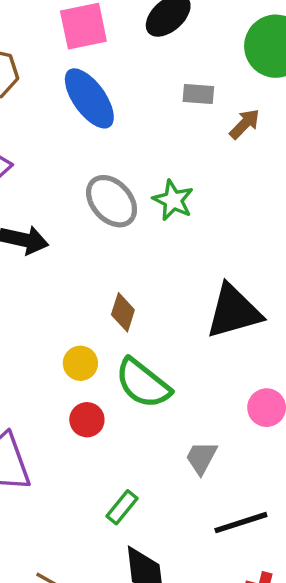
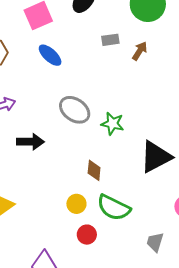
blue ellipse: (89, 98) -> (50, 55), size x0.7
green star: (173, 200) -> (112, 124), moved

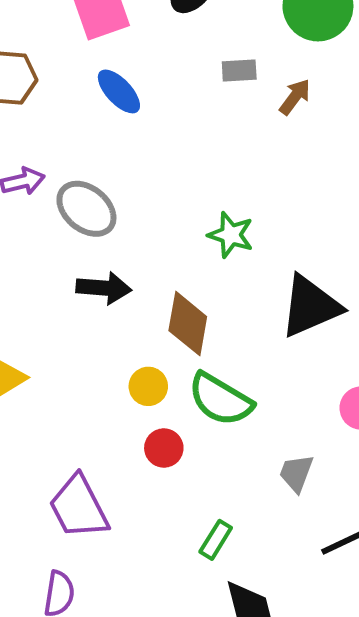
gray ellipse: (75, 110) -> (86, 209), moved
black arrow: (30, 142) -> (104, 288), moved
brown diamond: (94, 170) -> (188, 324), size x1.5

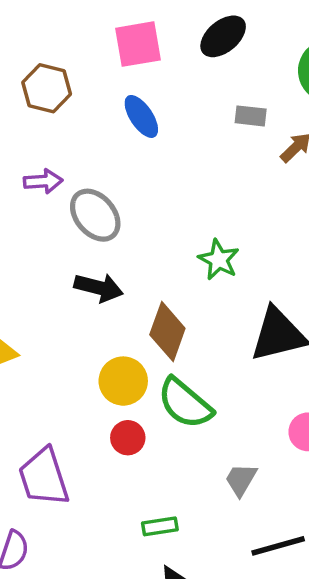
yellow circle: (148, 386) -> (123, 381), size x1.4
green rectangle: (216, 540) -> (160, 526), turned 40

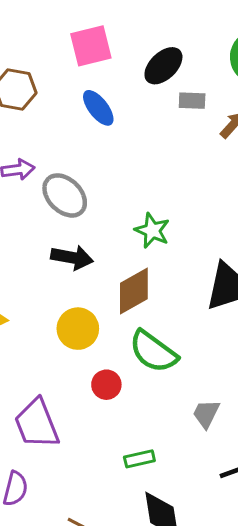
black ellipse: (223, 36) -> (163, 66), moved
green star: (219, 260) -> (152, 231), moved
brown diamond: (167, 332) -> (134, 291), turned 45
yellow circle: (123, 381) -> (78, 329), moved

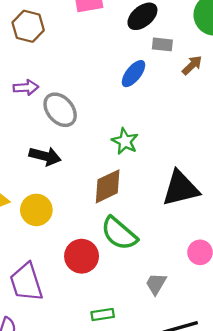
blue ellipse: (98, 108) -> (134, 74), moved, turned 72
black arrow: (72, 257) -> (45, 156), moved
yellow circle: (78, 329) -> (36, 210), moved
red circle: (106, 385) -> (82, 256), size x1.5

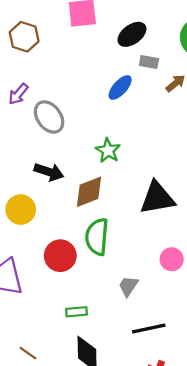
purple arrow: (26, 87) -> (18, 94), turned 130
black arrow: (45, 156) -> (49, 172), moved
green semicircle: (119, 234) -> (97, 237), turned 51

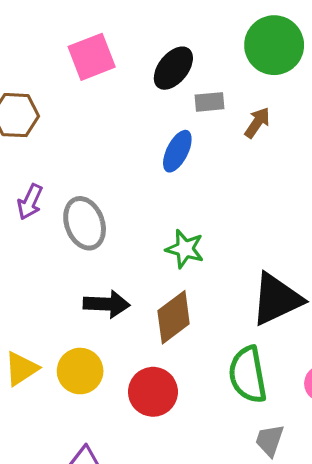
gray ellipse: (49, 117) -> (85, 223), turned 32
green semicircle: (97, 237) -> (248, 375), moved
red circle: (60, 256) -> (153, 392), moved

